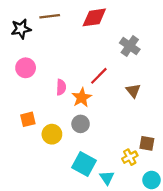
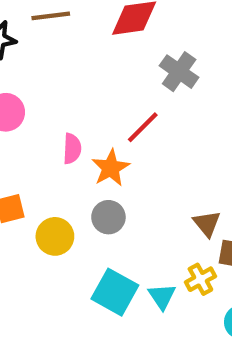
gray cross: (130, 46) -> (179, 72), moved
brown triangle: (133, 91) -> (207, 224), moved
cyan triangle: (107, 178) -> (162, 296), moved

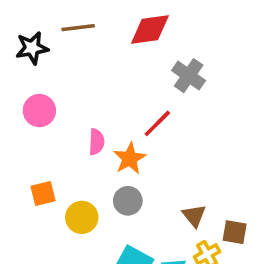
brown triangle: (207, 224) -> (194, 216), moved

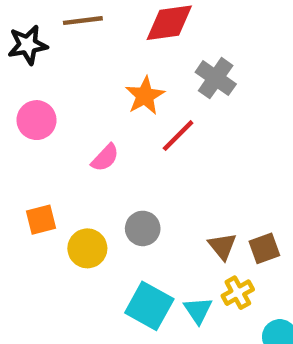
pink semicircle: (96, 142) -> (105, 158), turned 40
orange star: (130, 158) -> (145, 96), moved
brown square: (235, 232) -> (264, 248), moved, turned -30

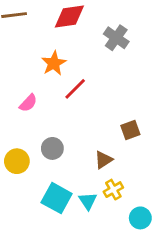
gray cross: (216, 78) -> (116, 38), moved
brown triangle: (222, 246) -> (103, 160), turned 36
brown square: (264, 248) -> (130, 130), moved

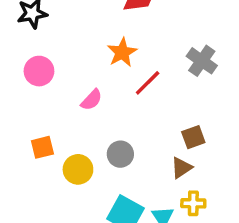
gray cross: (116, 38) -> (202, 61), moved
brown square: (130, 130) -> (193, 137), moved
yellow cross: (113, 190) -> (193, 203), turned 30

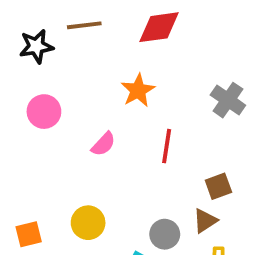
red line: (148, 83) -> (167, 146), moved, turned -36
orange square: (42, 147) -> (29, 234), moved
gray circle: (120, 154) -> (165, 234), moved

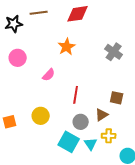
red line: (167, 146) -> (76, 95), moved
brown square: (218, 186) -> (117, 98), moved, turned 32

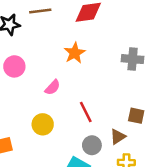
gray cross: (114, 52) -> (133, 59), turned -30
red line: (76, 95) -> (86, 112), turned -36
yellow circle: (41, 116) -> (43, 124), moved

